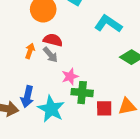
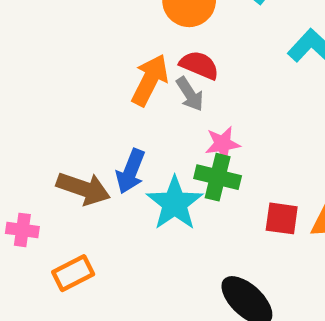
orange arrow: (30, 51) -> (150, 80), size x1.6
green cross: (82, 93) -> (218, 177), moved

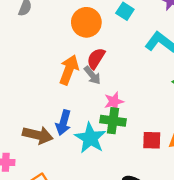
red semicircle: (199, 65) -> (96, 58), turned -75

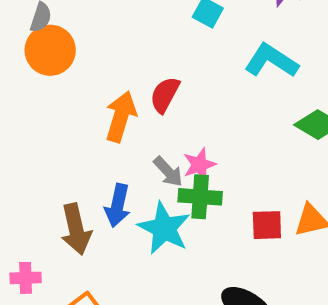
orange circle: (86, 22) -> (50, 50), moved
gray arrow: (92, 75) -> (168, 172), moved
brown arrow: (38, 135) -> (76, 229), turned 68

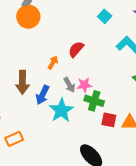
orange arrow: (121, 117) -> (53, 63), moved, size x0.6
green cross: (200, 197) -> (94, 101), moved
brown arrow: (76, 229) -> (22, 82), moved

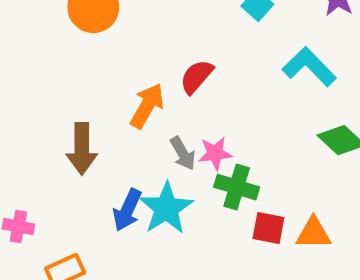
orange arrow: (53, 63) -> (147, 106), size x1.5
blue arrow: (43, 95) -> (127, 210), moved

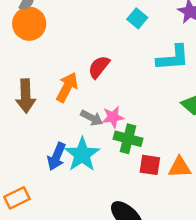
cyan L-shape: (309, 67) -> (173, 58), turned 132
brown arrow: (82, 149) -> (26, 96), moved
gray arrow: (183, 153) -> (92, 118), turned -30

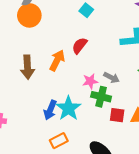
cyan square: (137, 18) -> (86, 10), moved
gray arrow: (92, 118) -> (112, 78), moved
orange rectangle: (17, 198) -> (59, 141), moved

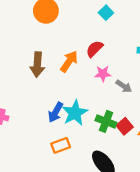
pink star: (90, 81) -> (103, 74), moved
green cross: (101, 97) -> (106, 121), moved
red square: (117, 115) -> (125, 126), turned 35

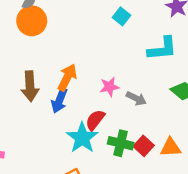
cyan square: (106, 13) -> (121, 16), moved
red semicircle: (94, 49) -> (95, 120), moved
blue arrow: (56, 112) -> (59, 100), moved

